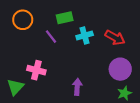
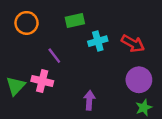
purple line: (51, 37) -> (54, 56), moved
green triangle: (15, 87) -> (16, 86), moved

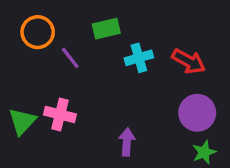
purple line: (54, 56) -> (70, 58), moved

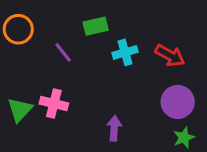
orange circle: (38, 32) -> (18, 29), moved

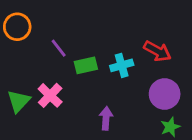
green rectangle: (96, 26) -> (86, 65), moved
cyan cross: (125, 52) -> (122, 65), moved
pink cross: (54, 104) -> (50, 95), turned 30

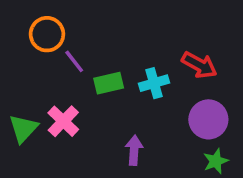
orange circle: (17, 27) -> (47, 34), moved

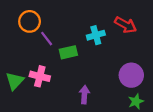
red arrow: (199, 65) -> (126, 25), moved
cyan cross: (154, 83) -> (96, 35), moved
pink cross: (63, 121) -> (40, 76), turned -30

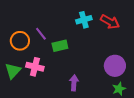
orange circle: (30, 21) -> (20, 41), moved
cyan cross: (96, 35) -> (84, 20), moved

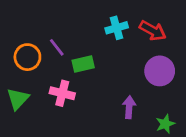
purple circle: (115, 66) -> (160, 71), moved
pink cross: (35, 67) -> (62, 93), moved
purple arrow: (74, 83) -> (129, 107), moved

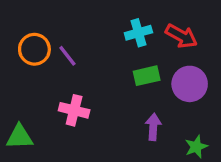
orange circle: (27, 57) -> (34, 49), moved
green rectangle: (83, 64) -> (147, 76), moved
green triangle: (18, 99) -> (20, 137), moved, turned 45

